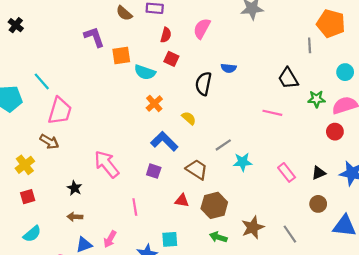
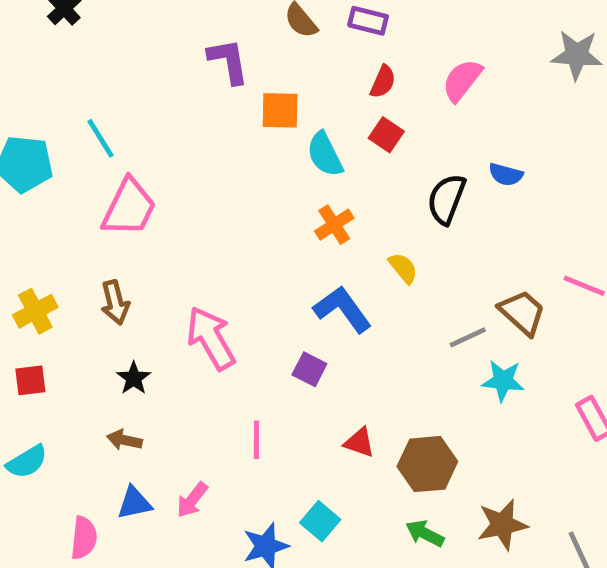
cyan semicircle: (145, 72) -> (325, 154), turned 35
brown arrow: (49, 142) -> (115, 303), moved, turned 36
brown trapezoid: (197, 169) -> (522, 312), moved
cyan square: (170, 239) -> (320, 521), turned 35

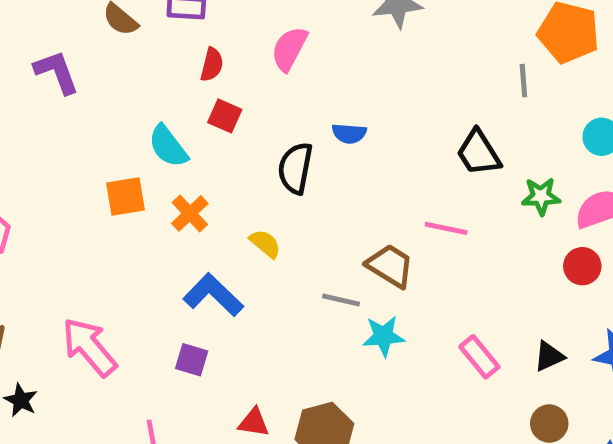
orange square: (280, 110) -> (126, 197), moved
gray line: (468, 337) -> (341, 300), turned 48

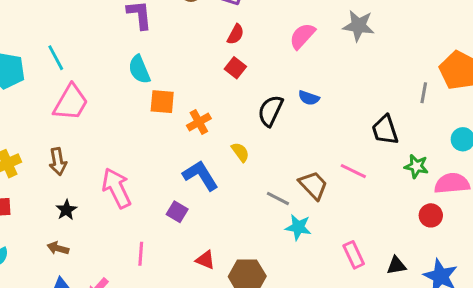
pink semicircle: (289, 49) -> (302, 36), moved
cyan semicircle: (168, 146) -> (139, 69), moved

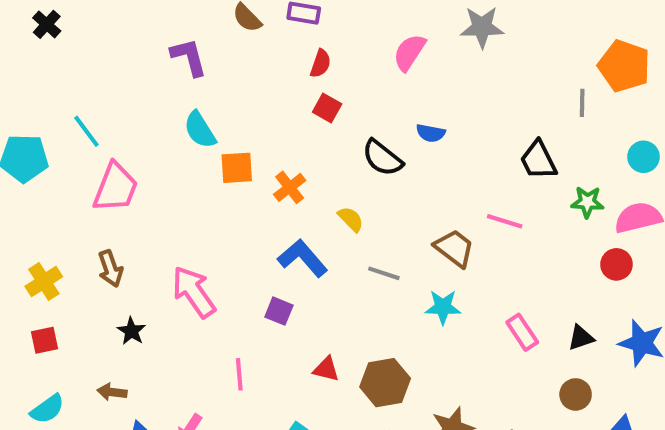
black semicircle: (270, 111) -> (382, 158), turned -68
gray line: (278, 199) -> (384, 273), moved
brown arrow: (58, 248) -> (112, 392), moved

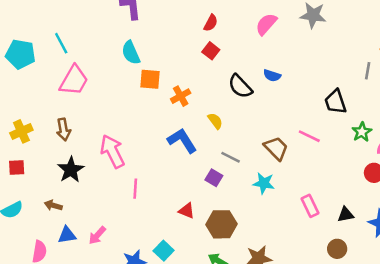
green star: (587, 202) -> (362, 132), turned 30
purple square: (279, 311) -> (214, 178), moved
black star: (131, 331) -> (71, 170), size x1.5
pink line: (239, 374) -> (135, 189), moved

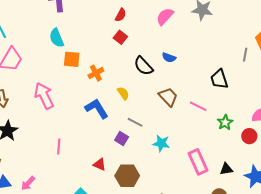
green star: (362, 132) -> (225, 122), moved
brown trapezoid: (276, 148) -> (168, 97), moved
pink arrow: (112, 151) -> (44, 96), moved
pink rectangle: (310, 206) -> (198, 162), size x1.4

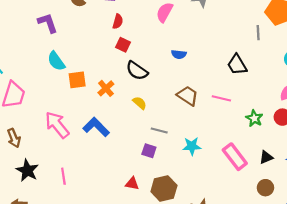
black semicircle: (143, 66) -> (137, 71), moved
blue L-shape: (97, 109) -> (96, 127), moved
green star: (225, 122) -> (254, 118), moved
pink line: (59, 146) -> (63, 176), moved

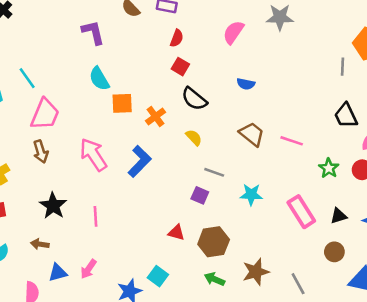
black trapezoid: (237, 65) -> (346, 116), moved
blue L-shape: (96, 127) -> (140, 161), turned 84
brown arrow: (14, 138) -> (41, 152), moved

